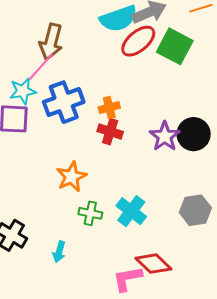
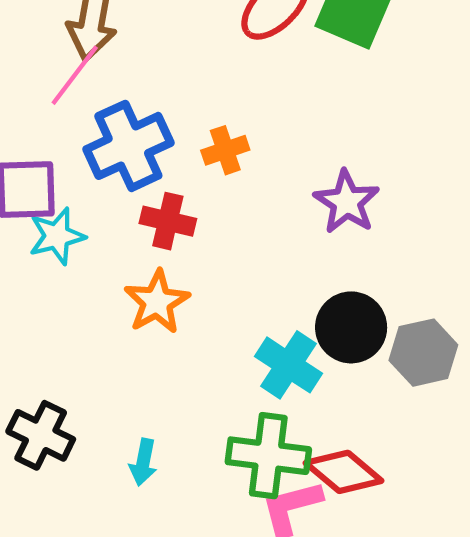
cyan star: (23, 91) -> (57, 236), moved
red cross: (110, 132) -> (168, 221), moved
black circle: (194, 134) -> (351, 327), moved
green cross: (90, 213) -> (268, 456), moved, size x1.6

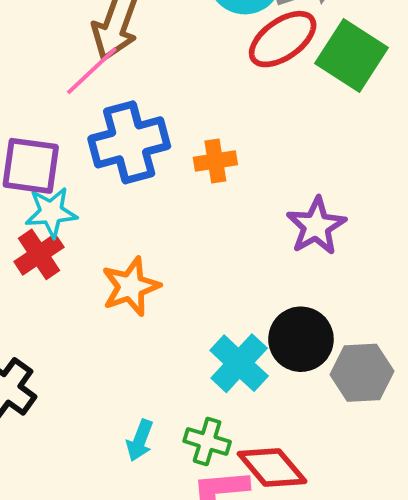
red cross: (168, 221) -> (39, 254), moved, turned 33
green cross: (268, 456) -> (207, 441), size x0.6
cyan arrow: (143, 462) -> (140, 440), moved

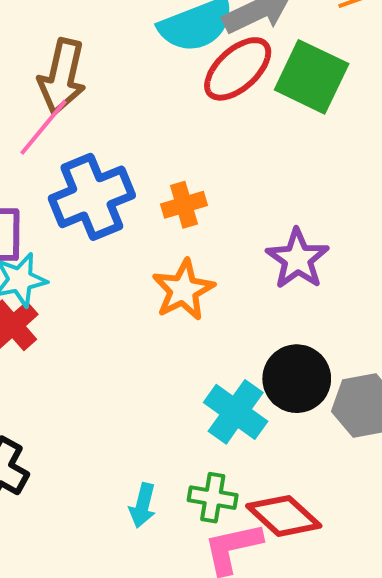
orange star: (131, 287) -> (183, 290), moved

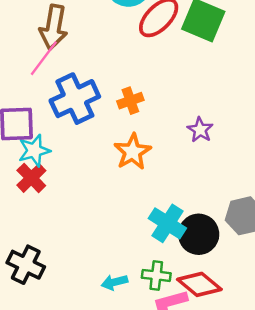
purple star: (297, 259) -> (200, 130), size x0.7
black circle: (297, 379) -> (199, 234), moved
cyan arrow: (143, 505) -> (114, 282), turned 65

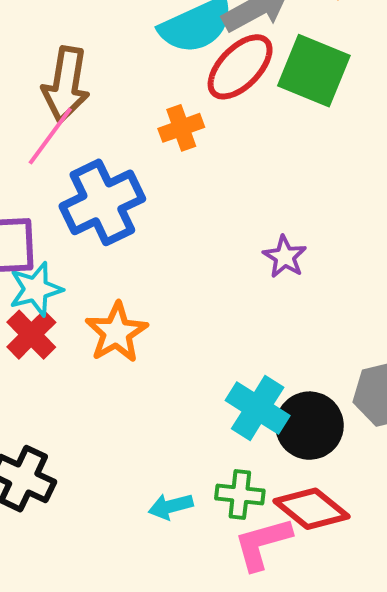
orange cross: (130, 101) -> (181, 128), moved
purple star: (200, 130) -> (285, 257), moved
orange star: (133, 152) -> (116, 332), moved

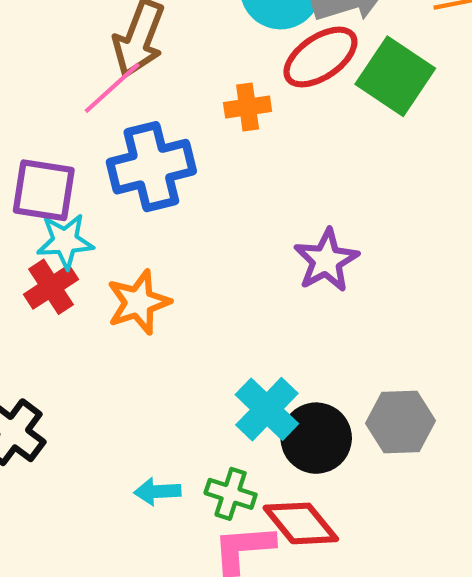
purple star: (285, 257) -> (326, 260), size x1.4

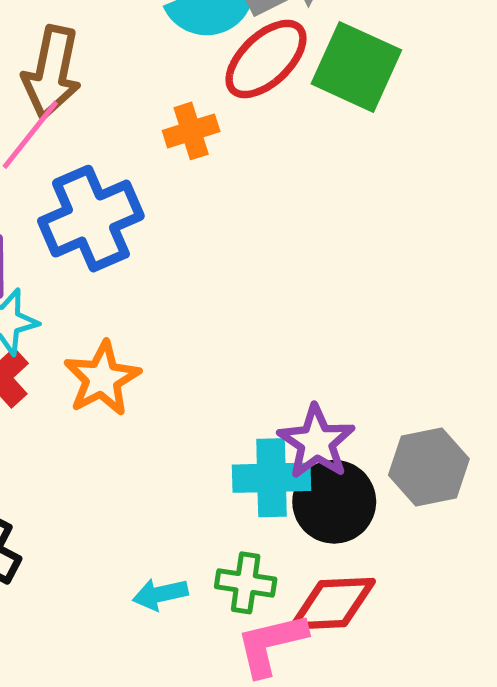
purple star: (326, 260) -> (316, 442), moved
cyan cross: (267, 409) -> (271, 478), turned -36
red diamond: (301, 523) -> (333, 604), turned -44

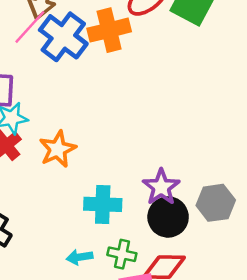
orange cross: (191, 131) -> (109, 30), size x1.6
blue cross: (91, 219) -> (63, 37), moved, turned -33
cyan cross: (271, 478) -> (103, 204), moved

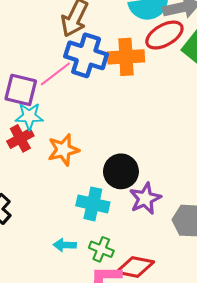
pink line: (30, 27) -> (55, 74), moved
blue cross: (63, 37) -> (86, 55), turned -30
black circle: (168, 217) -> (121, 171), moved

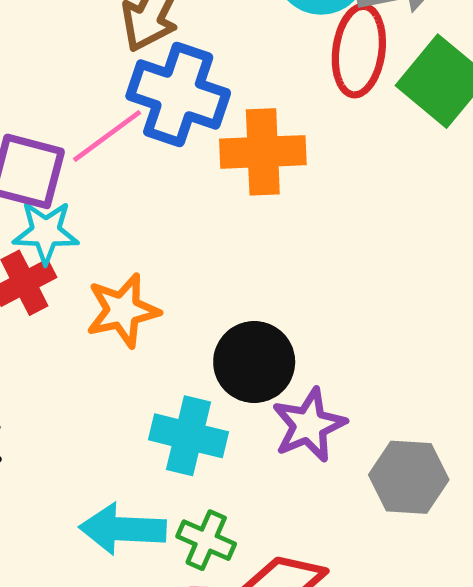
red ellipse: (164, 35) -> (359, 51), turned -54
orange cross: (126, 57) -> (263, 152), moved
cyan arrow: (65, 245) -> (123, 529), size x1.6

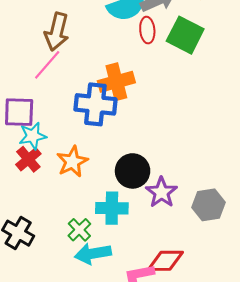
red ellipse: (359, 51) -> (147, 30), size x0.7
blue cross: (178, 94) -> (95, 104), moved
pink line: (107, 136) -> (47, 65), moved
green cross: (206, 540) -> (79, 230), moved, turned 35

